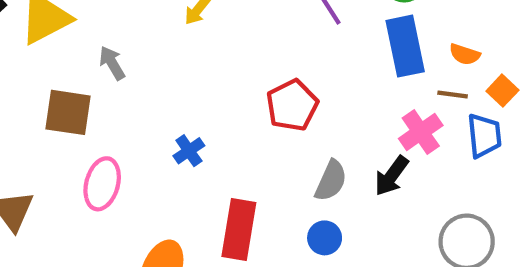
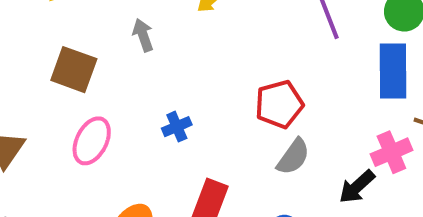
gray arrow: (112, 63) -> (143, 35), moved
gray semicircle: (331, 181) -> (293, 157), moved

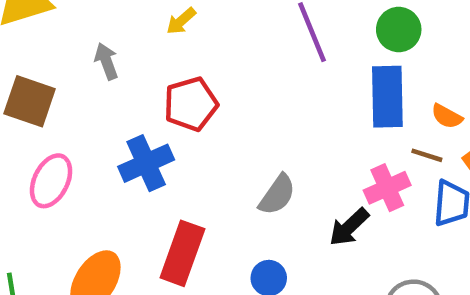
red pentagon: (279, 104) -> (191, 104), moved
blue cross: (177, 127) -> (146, 163), size x1.6

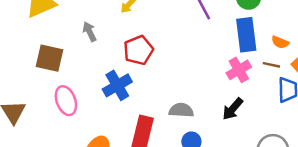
pink ellipse: (51, 181) -> (66, 101), turned -40
pink cross: (387, 188) -> (239, 70), moved
gray semicircle: (277, 195) -> (181, 110), moved, turned -115

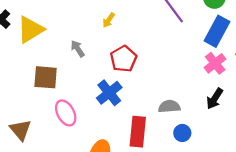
blue rectangle: (246, 35) -> (217, 31), turned 44

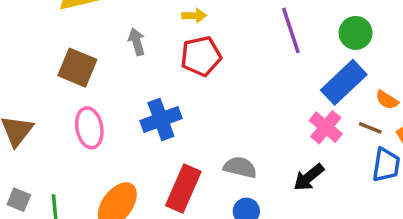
yellow arrow: (109, 20) -> (194, 16), turned -144
red pentagon: (123, 59) -> (201, 56), moved
pink cross: (215, 63) -> (326, 127), turned -30

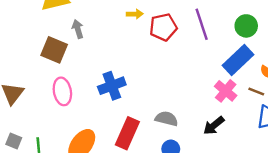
gray arrow: (137, 42) -> (78, 29), moved
red pentagon: (201, 56) -> (163, 27), moved

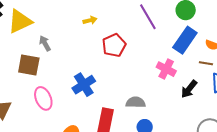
red pentagon: (163, 27) -> (114, 45), moved
pink cross: (226, 91) -> (166, 69), moved
black arrow: (214, 126) -> (189, 89), moved

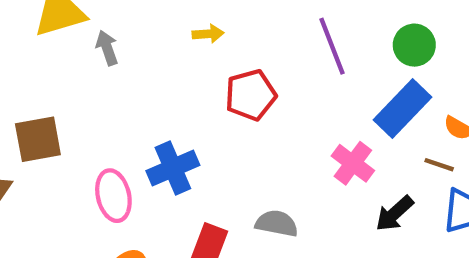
gray arrow: (45, 43) -> (107, 48), moved
brown square: (29, 65) -> (38, 139), moved, turned -30
pink ellipse: (43, 98) -> (113, 196), moved

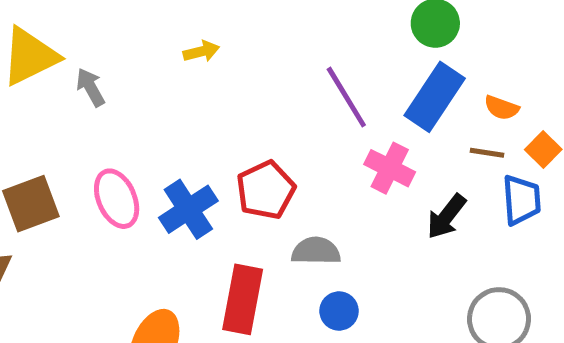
purple line: (332, 46) -> (346, 97), moved
red pentagon: (251, 95) -> (266, 190), moved
pink ellipse: (113, 196) -> (117, 199), moved

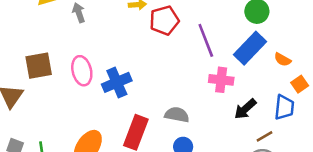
brown line: (487, 153) -> (265, 136), moved, turned -49
pink cross: (390, 168) -> (221, 80), turned -30
red pentagon: (266, 190) -> (164, 20), moved

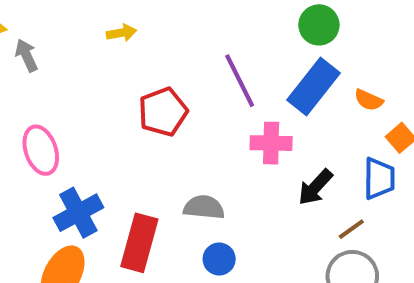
red pentagon: (164, 20) -> (163, 112), moved
blue cross: (117, 82) -> (78, 213), moved

